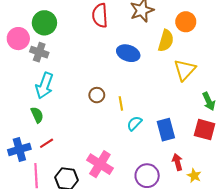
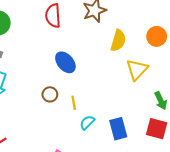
orange circle: (186, 22) -> (157, 36), moved
blue ellipse: (128, 53) -> (65, 62), moved, turned 30

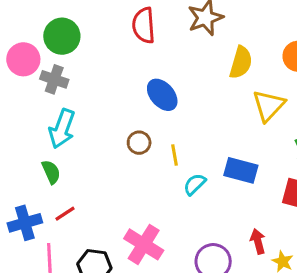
blue rectangle: (118, 129) -> (241, 170), moved, turned -60

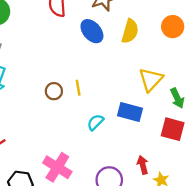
blue ellipse: (162, 95) -> (92, 31), moved
yellow triangle: (269, 106) -> (151, 80), moved
yellow line: (175, 155) -> (78, 88), moved

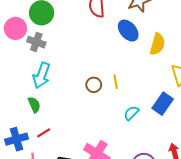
yellow semicircle: (130, 31) -> (157, 44), moved
blue rectangle: (130, 112) -> (163, 104), turned -70

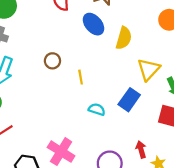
brown circle: (94, 85) -> (52, 61), moved
cyan semicircle: (131, 113) -> (97, 109), turned 63

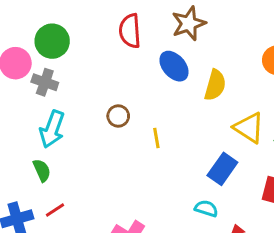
yellow triangle: (149, 69) -> (249, 128), turned -40
cyan semicircle: (97, 109) -> (206, 209), moved

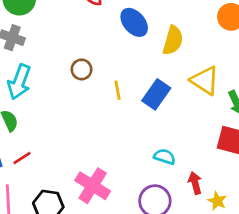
blue rectangle: (222, 169) -> (156, 94), moved

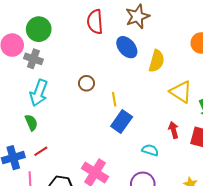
blue rectangle: (156, 94) -> (122, 121), moved
red arrow: (195, 183) -> (174, 130), moved

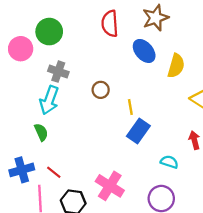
gray cross: (33, 59) -> (58, 72), moved
red line: (41, 151) -> (54, 172), moved, turned 72

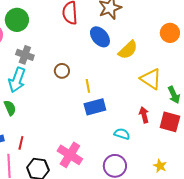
yellow semicircle: (176, 66) -> (128, 50), turned 30
blue rectangle: (138, 131) -> (95, 107), turned 40
red line: (54, 172) -> (21, 143), turned 64

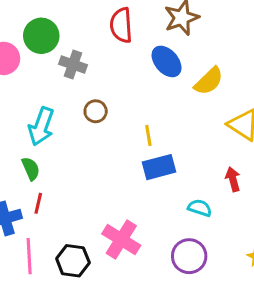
gray cross: (25, 55) -> (73, 64), moved
brown circle: (62, 71) -> (96, 111), moved
red line: (21, 143) -> (38, 203), moved

